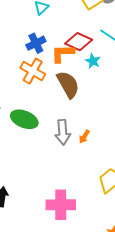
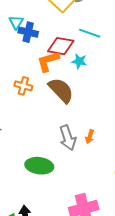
blue cross: (36, 43) -> (28, 32), moved, turned -36
orange cross: (33, 71) -> (23, 86), size x0.7
green ellipse: (24, 119) -> (39, 166), moved

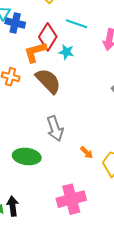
red diamond: (61, 46) -> (48, 37), turned -68
orange arrow: (90, 137) -> (87, 152), moved, turned -64

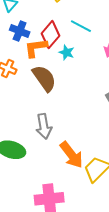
blue cross: (15, 23) -> (20, 31), moved
orange arrow: (87, 152) -> (71, 155), size x2.0

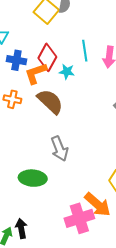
cyan line: (81, 26) -> (85, 51), moved, turned 65
orange arrow: (71, 155) -> (97, 204), moved

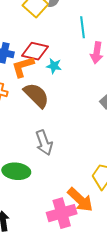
cyan line: (85, 51) -> (82, 27), moved
red diamond: (47, 57) -> (35, 51), turned 72

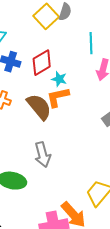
red diamond: (35, 51) -> (42, 63), turned -48
orange L-shape: (23, 67) -> (58, 97), moved

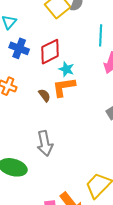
brown semicircle: (39, 107) -> (45, 95), size x0.5

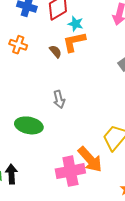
gray arrow: (45, 143) -> (59, 99), size x0.7

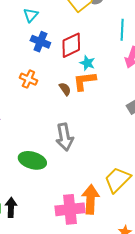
gray arrow: (59, 99) -> (65, 137), size x1.5
orange arrow: (90, 159) -> (90, 199), turned -140

